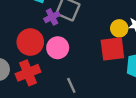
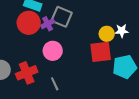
red circle: (30, 42) -> (29, 23), moved
gray line: (71, 85) -> (55, 84), moved

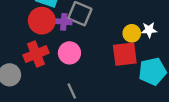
purple cross: (48, 24) -> (64, 22), turned 32
red cross: (27, 73) -> (36, 54), moved

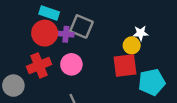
white star: (149, 30) -> (141, 33), moved

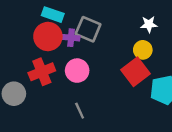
white star: (141, 33) -> (149, 24), moved
red square: (125, 65) -> (135, 72), turned -30

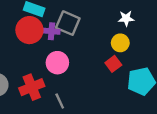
red cross: (42, 72) -> (32, 87), moved
red square: (135, 72) -> (113, 64), size x0.6

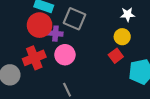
purple cross: (52, 31) -> (55, 34), moved
red cross: (32, 87) -> (34, 58), moved

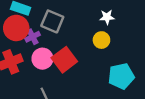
purple cross: (55, 34) -> (33, 37), turned -32
red square: (116, 56) -> (64, 60), moved, size x1.6

